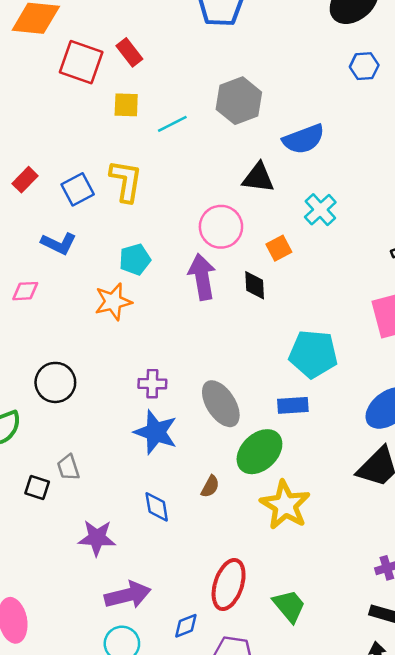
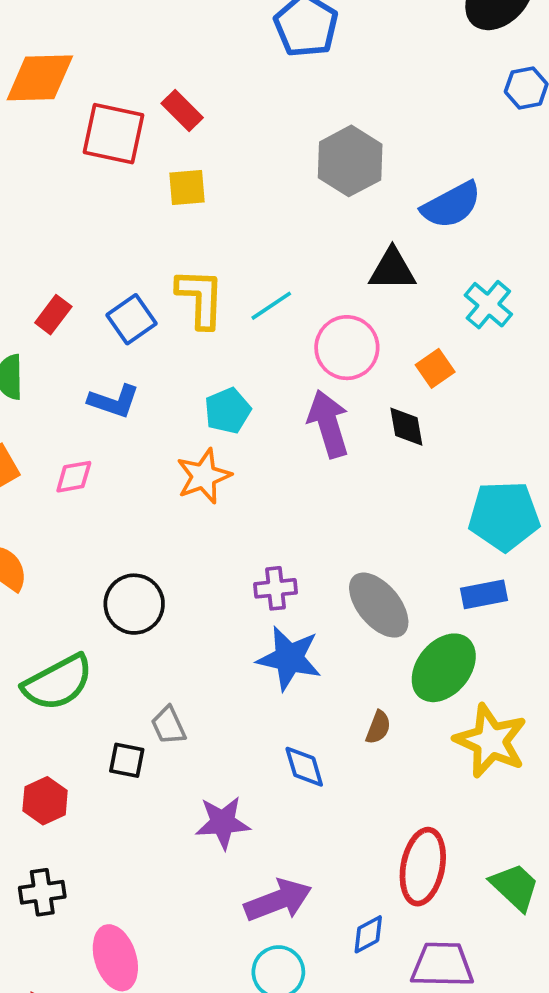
cyan line: (172, 124) -> (271, 306), moved

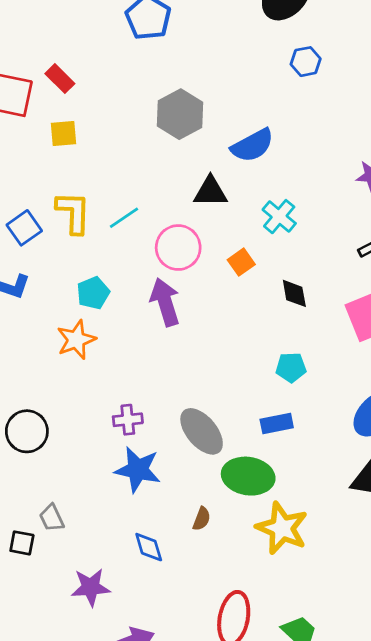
black diamond: (406, 427) -> (294, 293), moved
cyan pentagon: (504, 516) -> (291, 367), size x0.6
green ellipse: (444, 668) -> (248, 476), turned 60

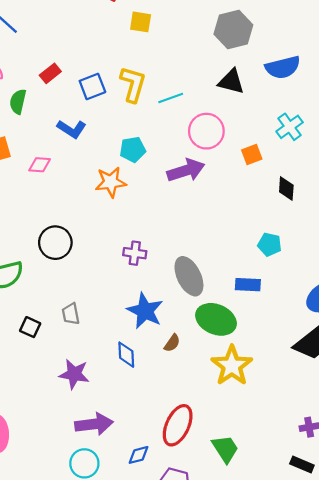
black triangle: (210, 192) -> (231, 82), moved
purple arrow: (165, 302) -> (186, 170), turned 75
blue star: (138, 470) -> (145, 311), moved
gray trapezoid: (52, 518) -> (71, 314), moved

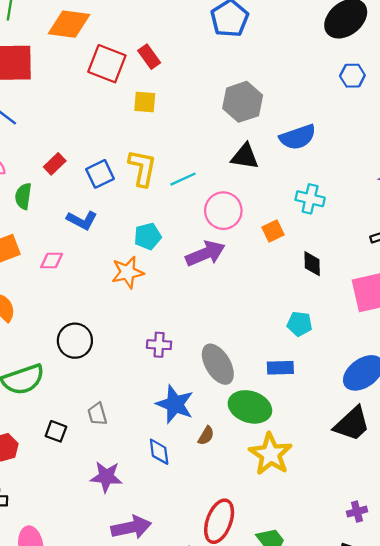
cyan cross: (290, 127) -> (310, 199), turned -36

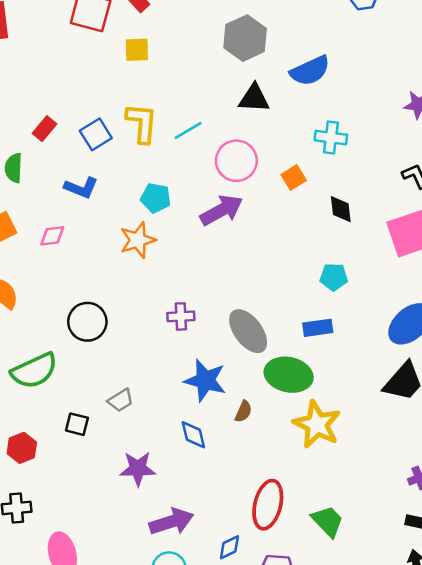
cyan pentagon: (148, 236) -> (156, 198), turned 30
gray trapezoid: (97, 414) -> (121, 400), turned -100

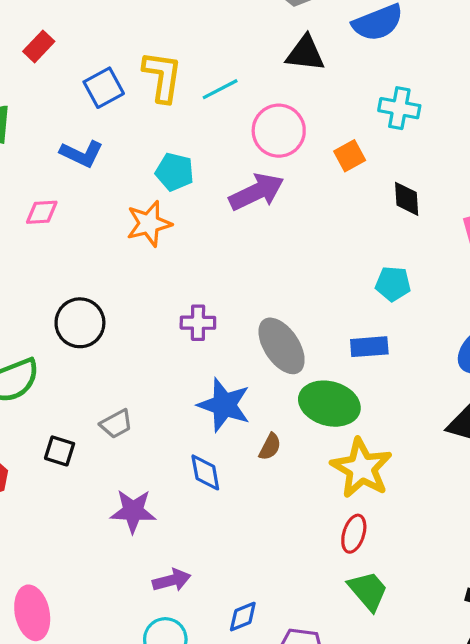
red rectangle: (44, 129) -> (39, 46), moved
red ellipse: (268, 505) -> (354, 534), moved, size x0.6
purple arrow: (171, 522) -> (172, 580), size x0.7

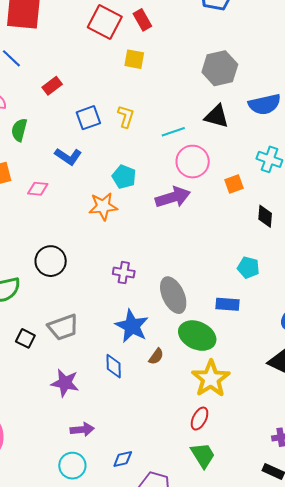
yellow L-shape: (162, 76) -> (126, 117), size x0.7
cyan line: (220, 89) -> (173, 132), moved
gray trapezoid: (116, 424) -> (63, 327), size x1.5

